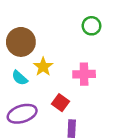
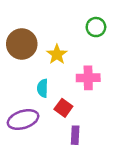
yellow star: (43, 67) -> (57, 54), moved
cyan semicircle: (20, 78) -> (43, 88), moved, turned 49

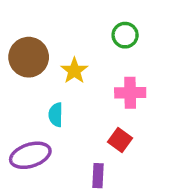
pink cross: (88, 78) -> (130, 93), moved
red square: (63, 108) -> (120, 140), moved

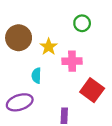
pink cross: (130, 93) -> (72, 61), moved
red square: (120, 140) -> (92, 90), moved, size x1.5

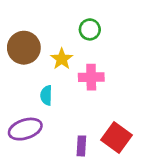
green circle: (82, 23) -> (90, 29), moved
red square: (92, 90) -> (116, 137), moved

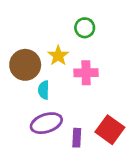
brown circle: (24, 48) -> (25, 65), moved
purple ellipse: (25, 129) -> (46, 123), moved

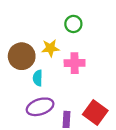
yellow star: (58, 56) -> (50, 48), turned 30

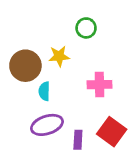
pink cross: (75, 63) -> (99, 85), moved

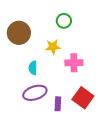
yellow star: (59, 56) -> (53, 47), moved
brown circle: (25, 66) -> (19, 33), moved

